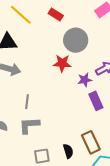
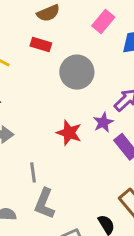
red star: (62, 63) -> (69, 133), moved, turned 30
gray L-shape: (29, 125) -> (45, 204), turned -50

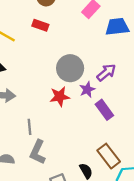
gray circle: (77, 72) -> (70, 68), moved
red star: (69, 133) -> (60, 97), turned -30

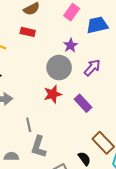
purple star: (87, 90) -> (71, 45), moved
purple rectangle: (104, 110) -> (83, 103), moved

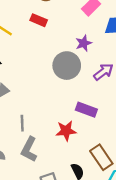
red star: (53, 94) -> (66, 131), moved
purple rectangle: (83, 103) -> (86, 110), turned -36

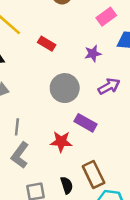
red rectangle: (39, 20) -> (47, 44), moved
gray circle: (67, 66) -> (65, 88), moved

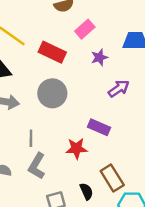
pink rectangle: (106, 17) -> (85, 29), moved
red rectangle: (47, 44) -> (52, 52), size x1.5
gray circle: (65, 88) -> (52, 93), moved

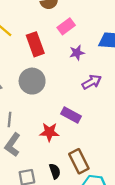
red rectangle: (52, 52) -> (35, 44), turned 40

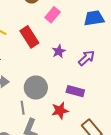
purple star: (77, 53) -> (59, 51), moved
gray circle: (32, 81) -> (36, 88), moved

